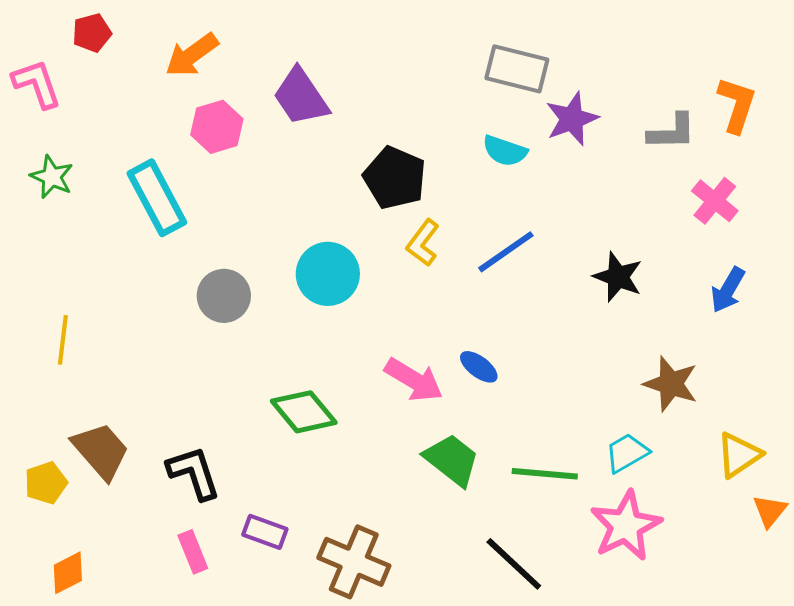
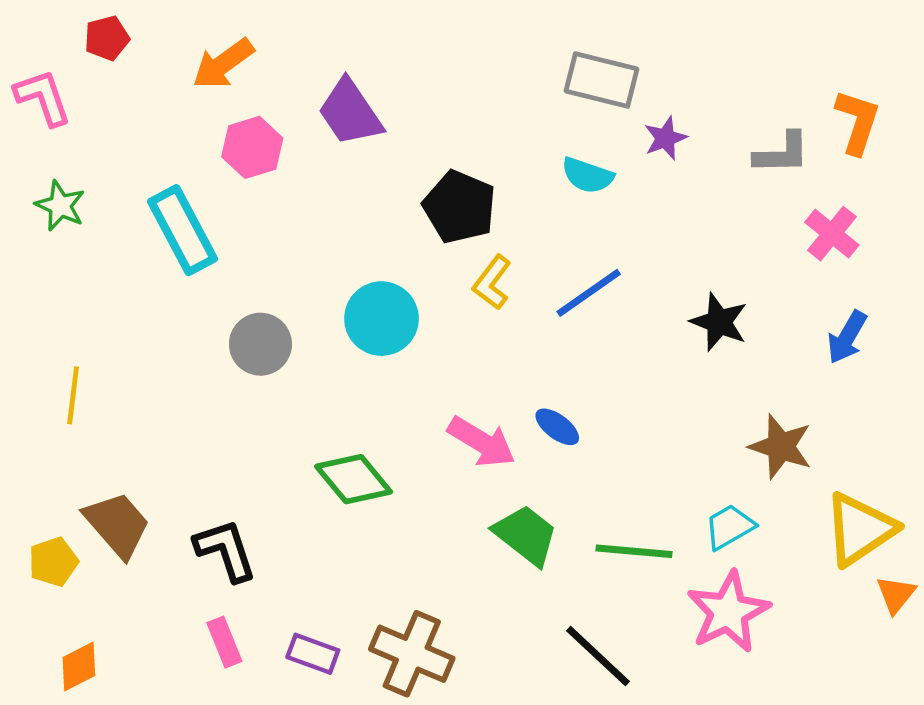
purple star: (572, 119) -> (665, 138), size x0.7
yellow triangle: (739, 455) -> (860, 529), size x1.4
purple rectangle: (265, 532) -> (313, 654), moved

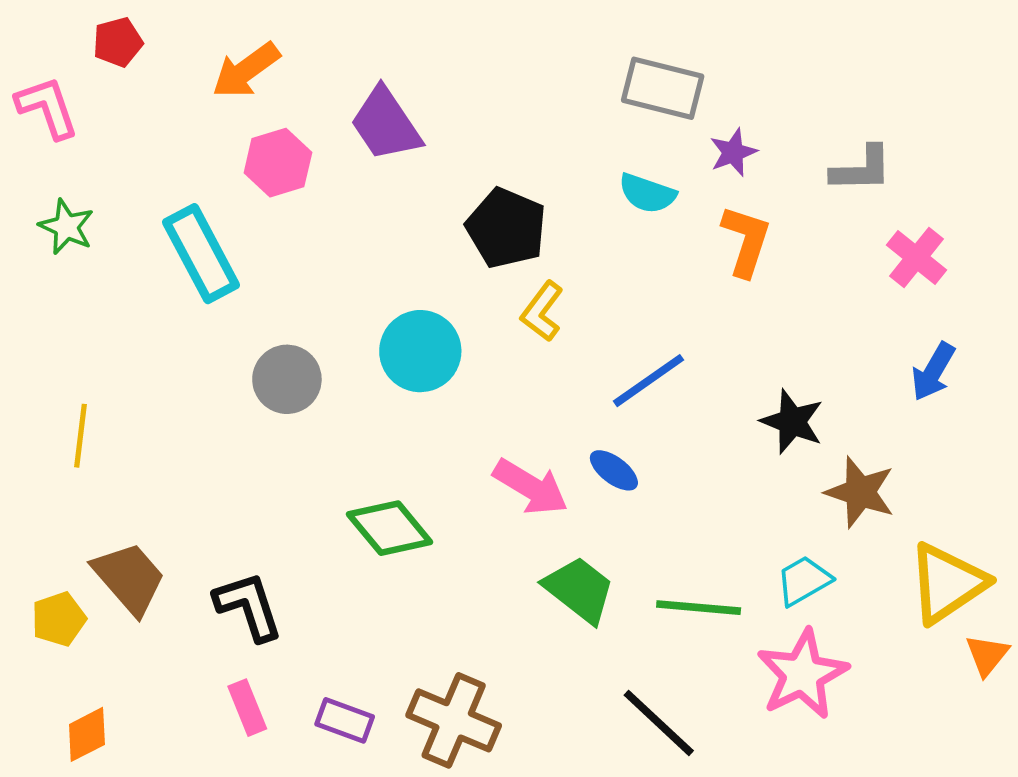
orange L-shape: (857, 122) -> (746, 241), moved
blue line: (589, 293) -> (649, 381), moved
black star: (719, 322) -> (792, 422), moved

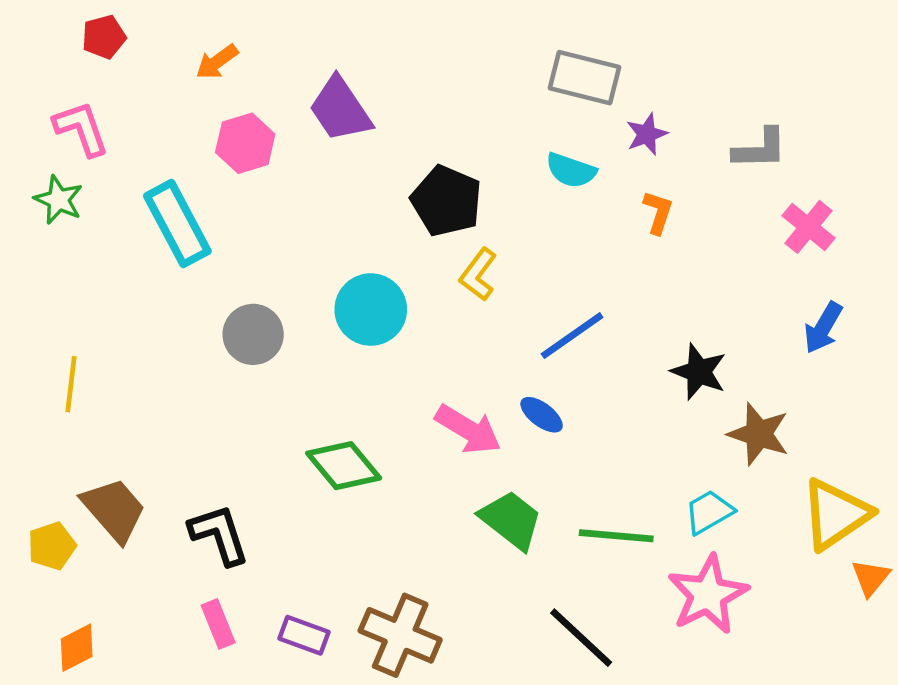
orange arrow: (246, 70) -> (217, 62), size x0.7
pink L-shape: (47, 107) -> (81, 129), moved
orange L-shape: (746, 241) -> (658, 212), size x0.7

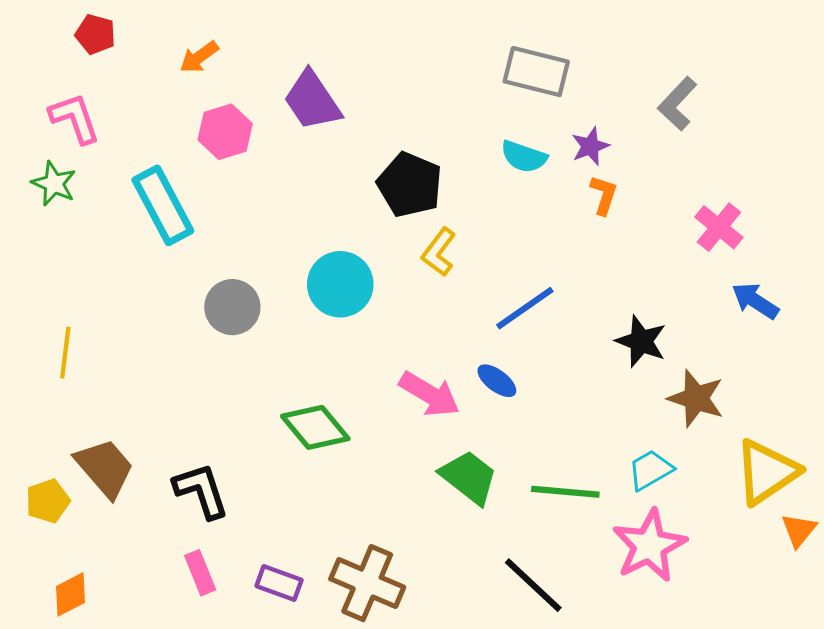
red pentagon: (104, 37) -> (95, 34), turned 30
purple star: (647, 134) -> (590, 146), moved
gray L-shape: (760, 149) -> (677, 104), moved, turned 134
pink cross: (808, 227) -> (719, 227), moved
blue arrow: (823, 328) -> (755, 301), turned 93

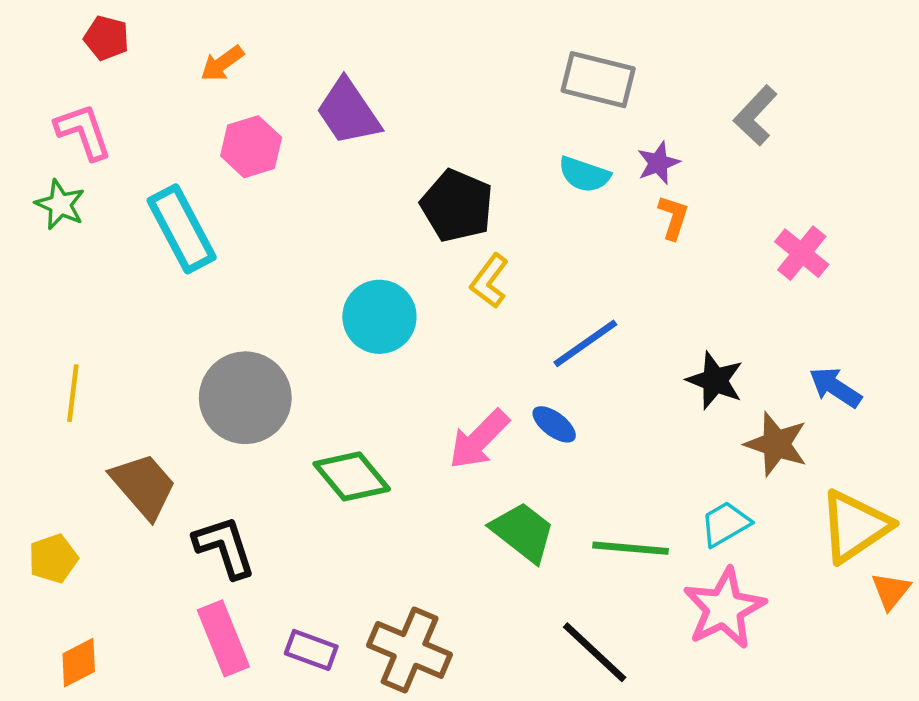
blue arrow: (755, 301) -> (835, 387), moved
gray circle: (232, 307) -> (245, 398), moved, size x1.5
pink arrow: (429, 394) -> (479, 439), turned 104
brown trapezoid: (105, 468) -> (143, 486), moved
pink rectangle: (200, 573) -> (223, 638), size x1.5

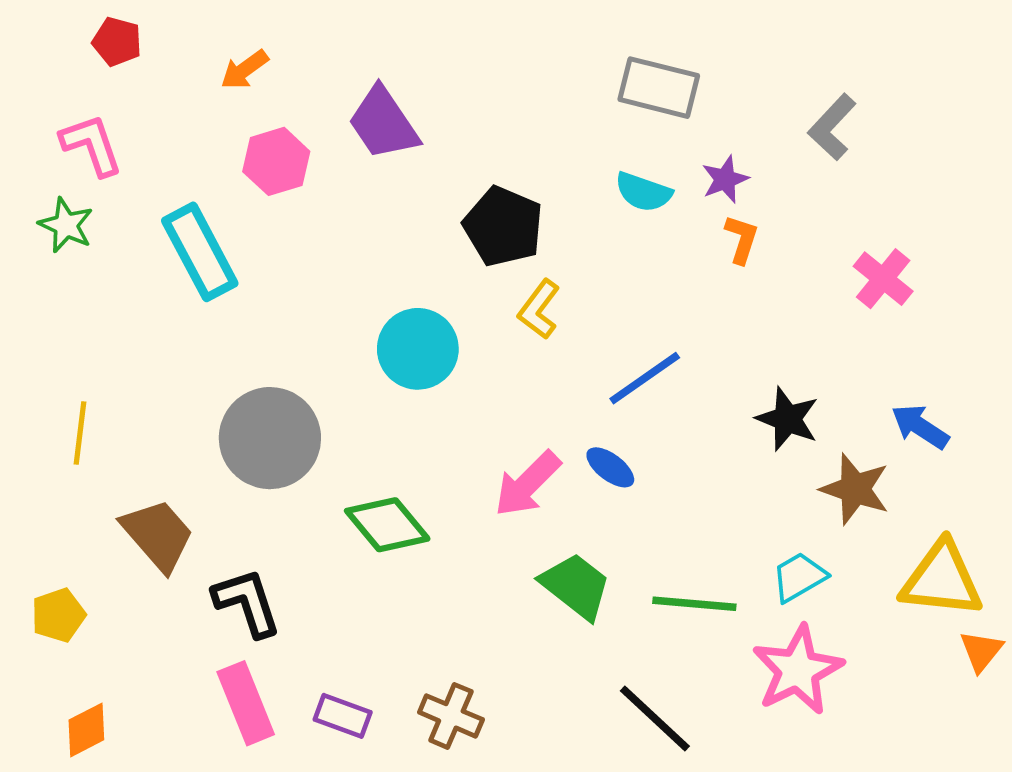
yellow triangle: (855, 526) -> (942, 580), turned 40
brown cross: (410, 650) -> (451, 716), size x0.7

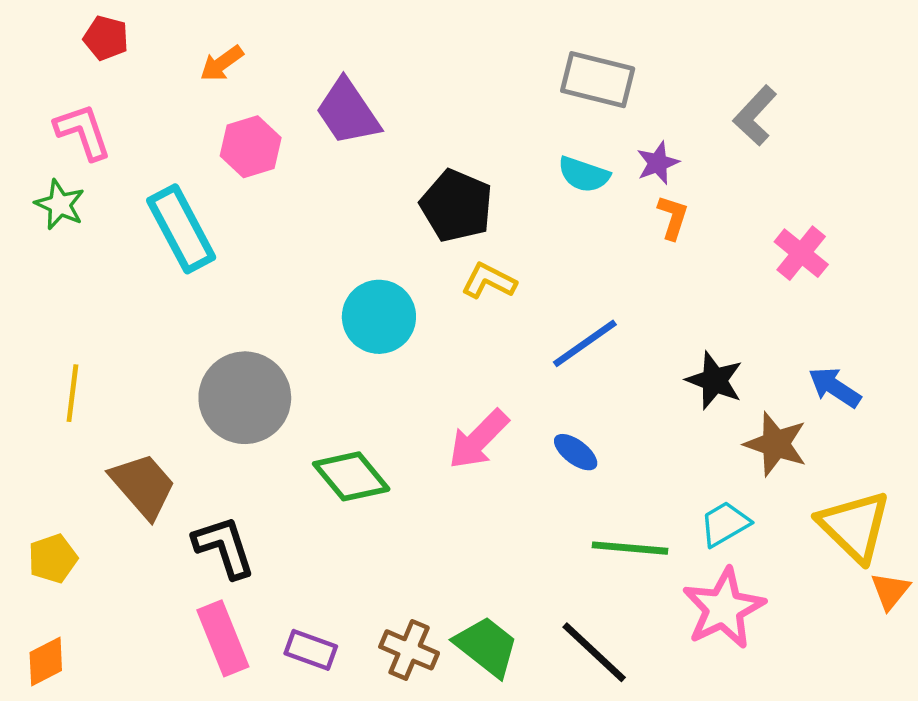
yellow L-shape: (539, 309) -> (489, 281), turned 80
blue ellipse: (610, 467) -> (576, 452), moved
yellow triangle: (942, 580) -> (854, 526), turned 38
green trapezoid: (576, 586) -> (487, 646), moved
orange diamond: (86, 730) -> (46, 661), moved

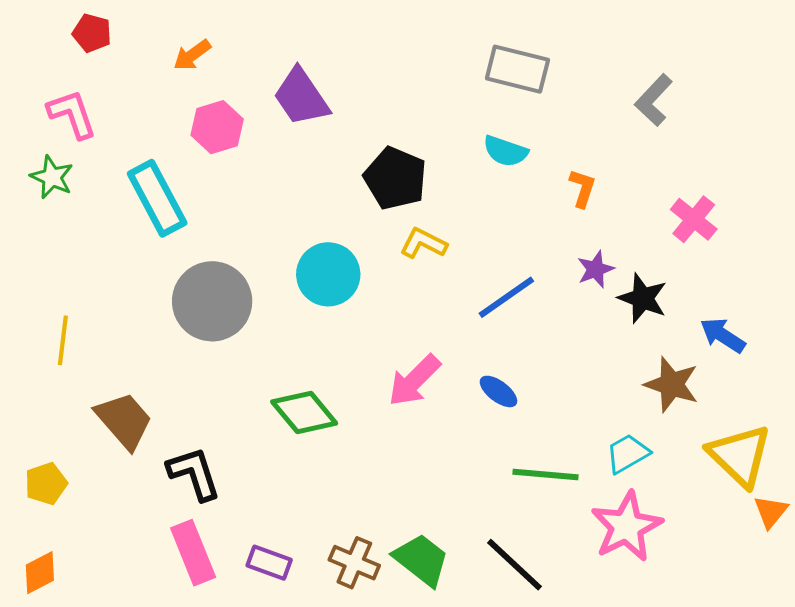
purple star: (658, 163) -> (596, 269), moved
black star: (714, 380) -> (643, 298), moved
gray circle: (245, 398) -> (212, 301), moved

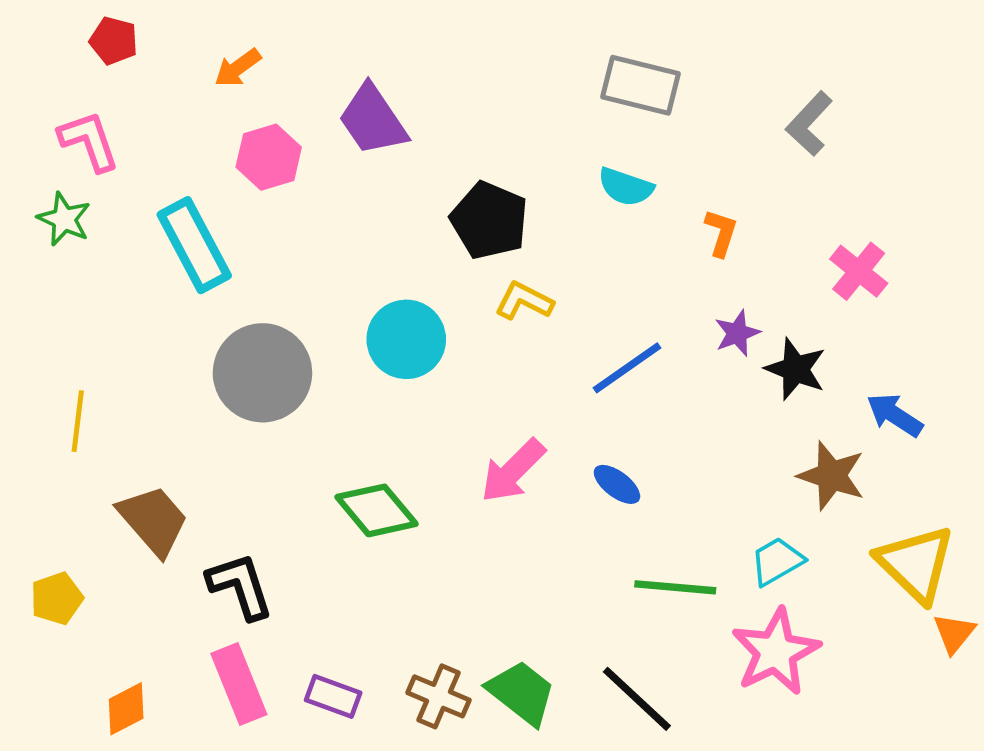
orange diamond: (40, 573) -> (126, 709), moved

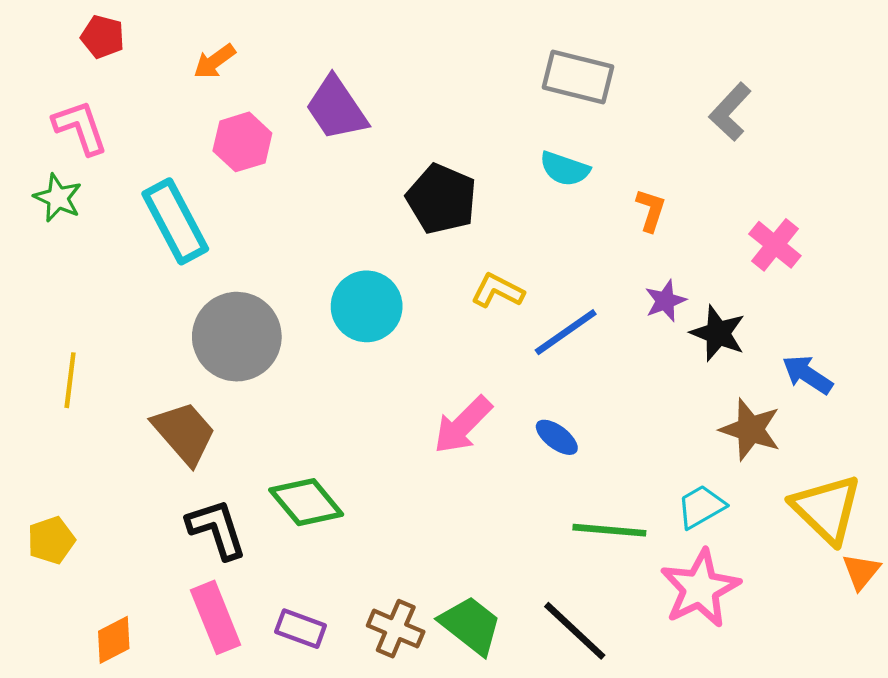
yellow L-shape: (524, 301) -> (498, 291), moved
green diamond: (376, 510) -> (306, 502), moved
brown trapezoid: (153, 520) -> (184, 433), moved

